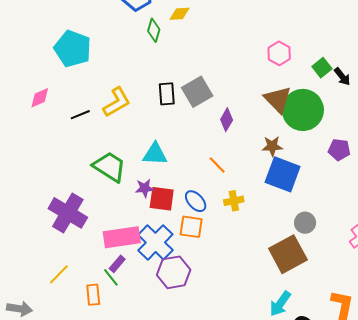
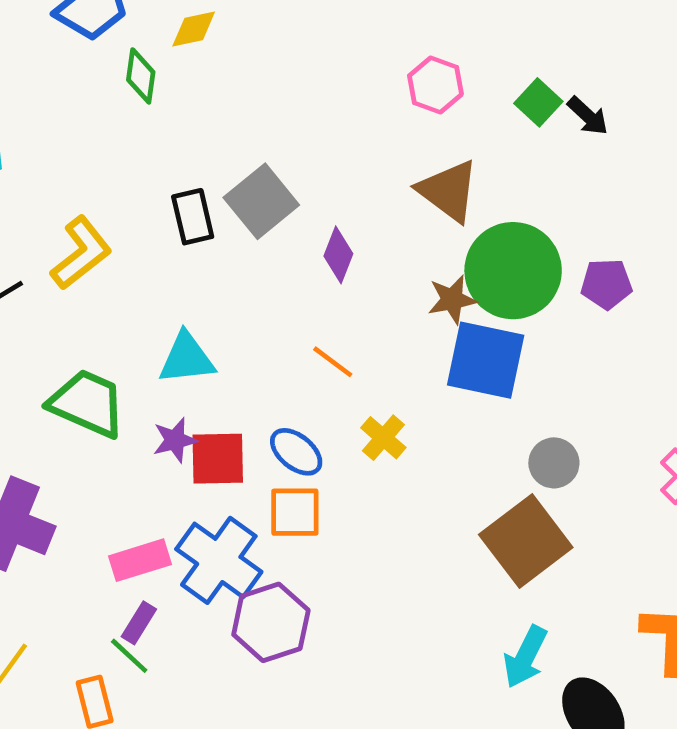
green circle: (303, 110) -> (513, 271), moved
yellow cross: (234, 201) -> (383, 438), turned -30
pink rectangle: (122, 237) -> (140, 560), size x0.7

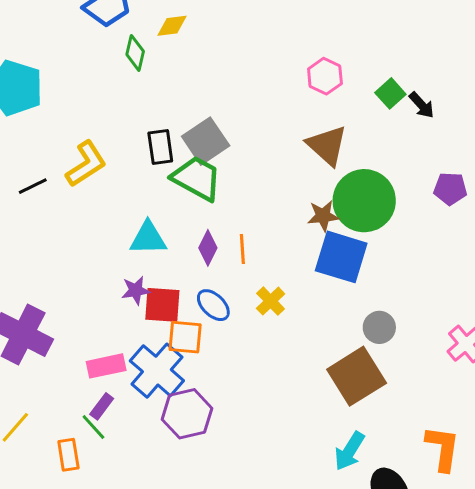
purple diamond: (338, 255) -> (208, 248), moved
purple pentagon: (606, 284) -> (450, 189), moved
orange line: (333, 362) -> (242, 249), turned 44
green trapezoid: (87, 403) -> (197, 178), moved
orange square: (295, 512) -> (185, 337), moved

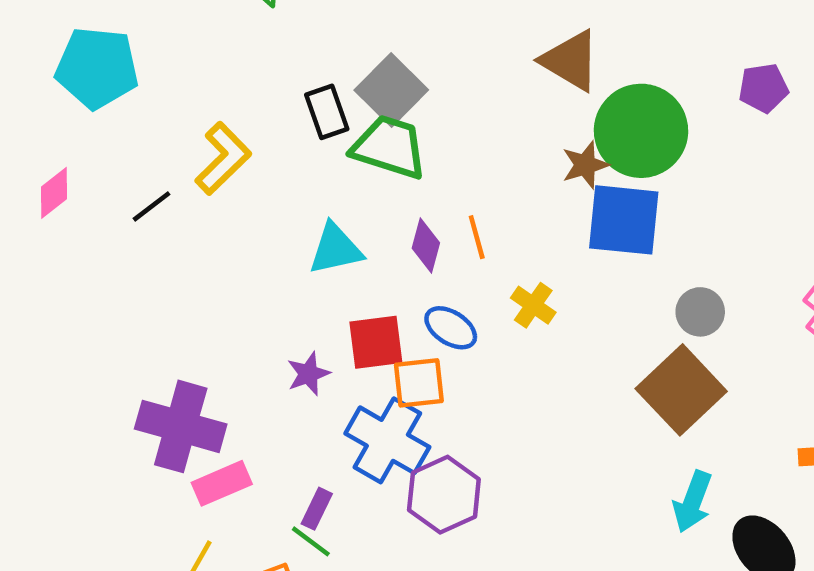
purple star: (136, 290) -> (308, 374), moved
pink rectangle: (106, 366) -> (222, 483), moved

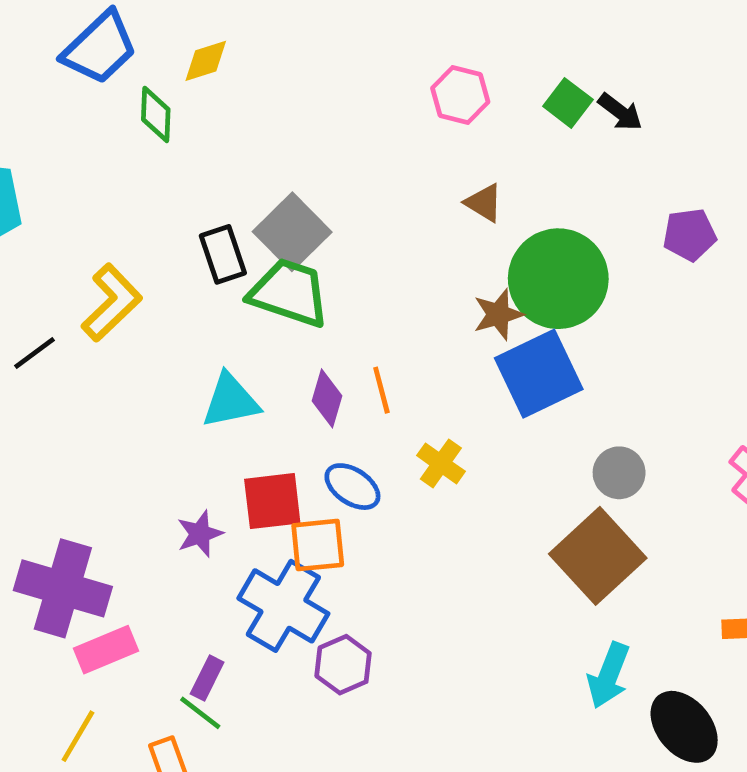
brown triangle: (570, 61) -> (484, 203), size x0.6
blue square: (624, 220) -> (539, 374), turned -32
purple hexagon: (444, 495) -> (343, 665), size x0.7

